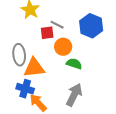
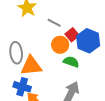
blue hexagon: (91, 26) -> (88, 41), moved
red square: (47, 33) -> (72, 35), moved, turned -32

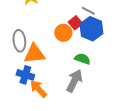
gray line: (54, 23) -> (88, 11), moved
green semicircle: (71, 62) -> (82, 59), moved

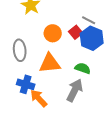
orange circle: (63, 33) -> (53, 33), moved
orange triangle: (34, 54) -> (50, 63), moved

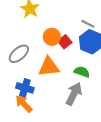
red square: (76, 32) -> (65, 42), moved
gray ellipse: (20, 50) -> (19, 54), turned 55
orange arrow: (39, 98) -> (24, 104), moved

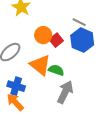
orange triangle: (49, 67) -> (40, 65), turned 45
green semicircle: (82, 72) -> (56, 70), moved

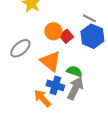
green semicircle: (56, 70) -> (74, 71), moved
blue cross: (16, 86) -> (55, 85), moved
orange arrow: (15, 102) -> (42, 98), moved

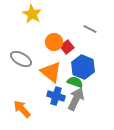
blue hexagon: (92, 36) -> (83, 67), moved
gray ellipse: (20, 48) -> (21, 59), turned 70
orange arrow: (42, 98) -> (22, 109), moved

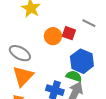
red square: (67, 47) -> (69, 33), moved, turned -32
orange triangle: (51, 72) -> (23, 76), moved, turned 35

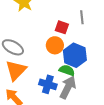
gray line: (89, 23) -> (82, 17), turned 56
orange circle: (53, 36) -> (55, 45), moved

